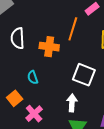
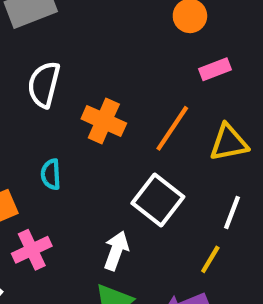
orange line: (73, 29) -> (172, 128), moved

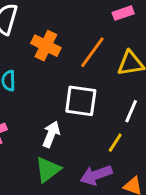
white square: (158, 200) -> (81, 101), turned -32

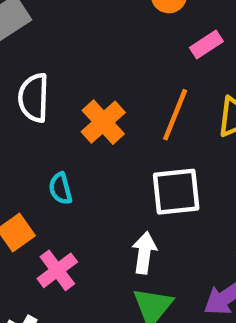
orange cross: (46, 46) -> (103, 122), turned 36

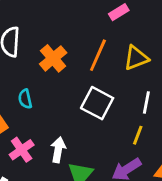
white square: (176, 192) -> (97, 103), turned 32
white arrow: (144, 253) -> (58, 150), moved

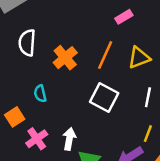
yellow line: (138, 135) -> (148, 134), moved

